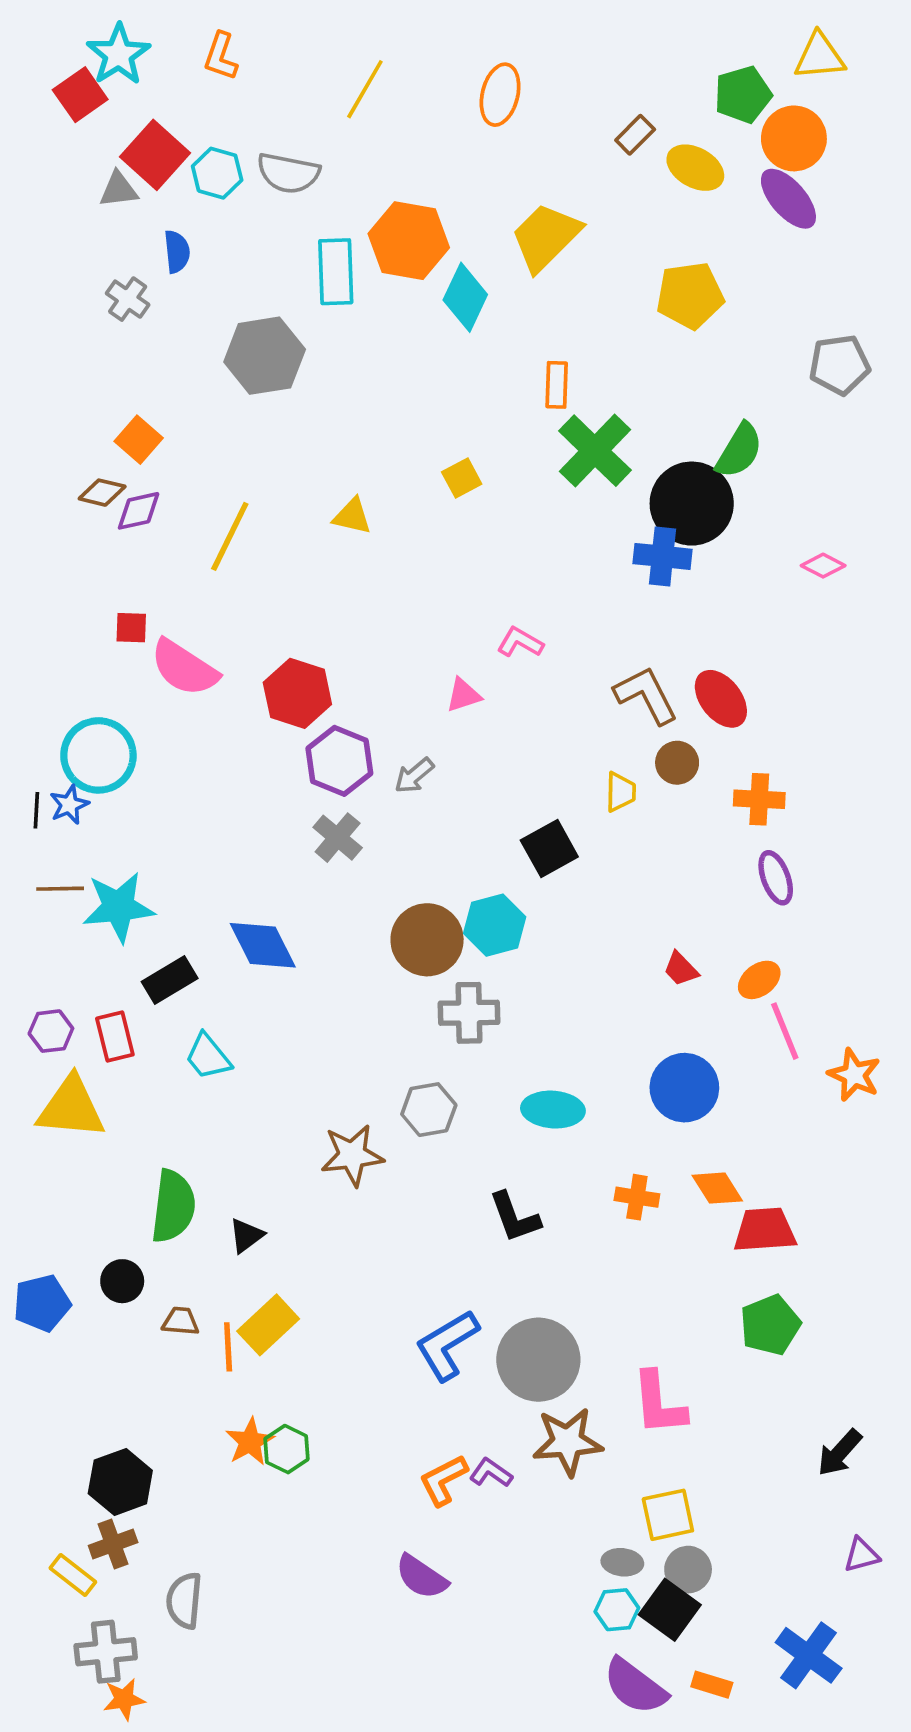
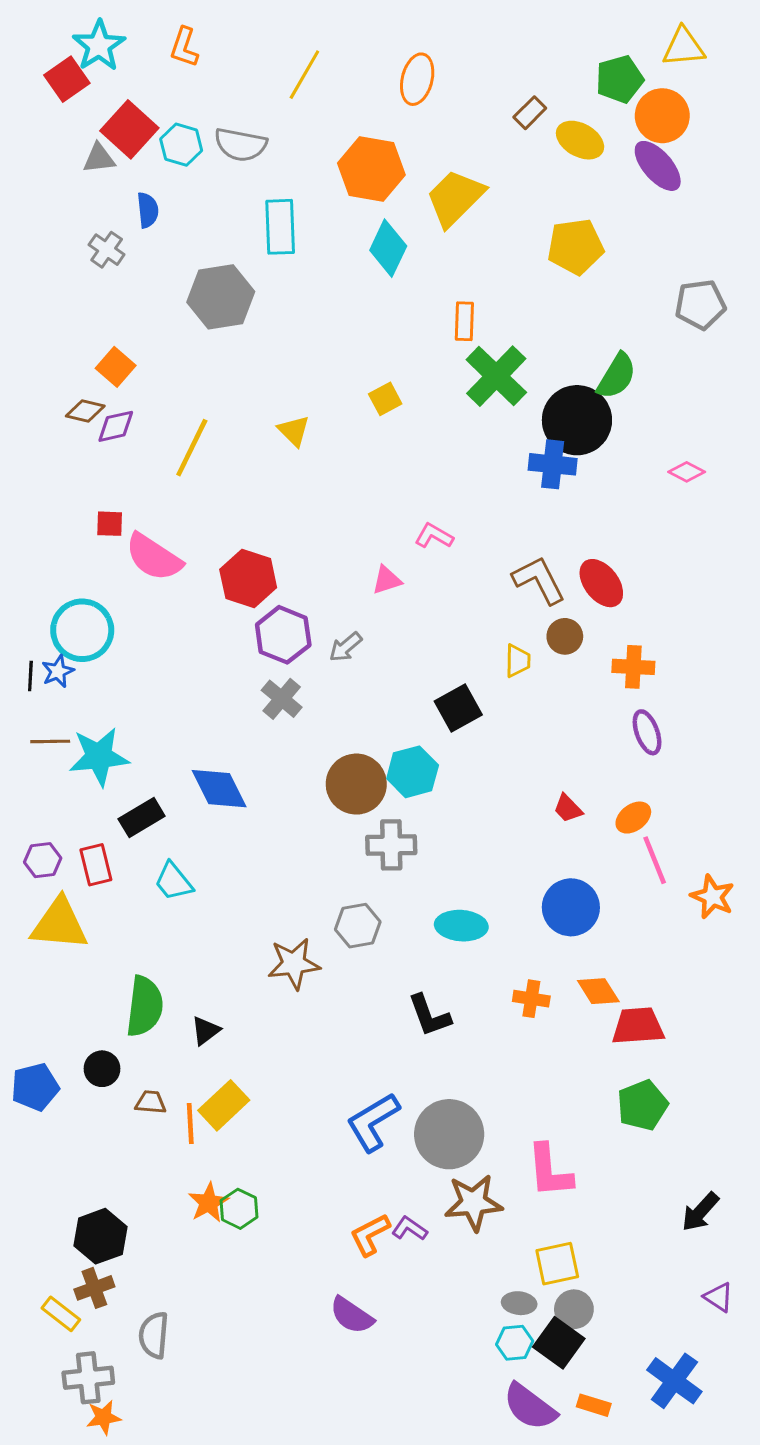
orange hexagon: (409, 241) -> (371, 169), moved
yellow triangle: (352, 516) -> (294, 431), turned 32
purple triangle: (861, 1555) -> (719, 1297), turned 48

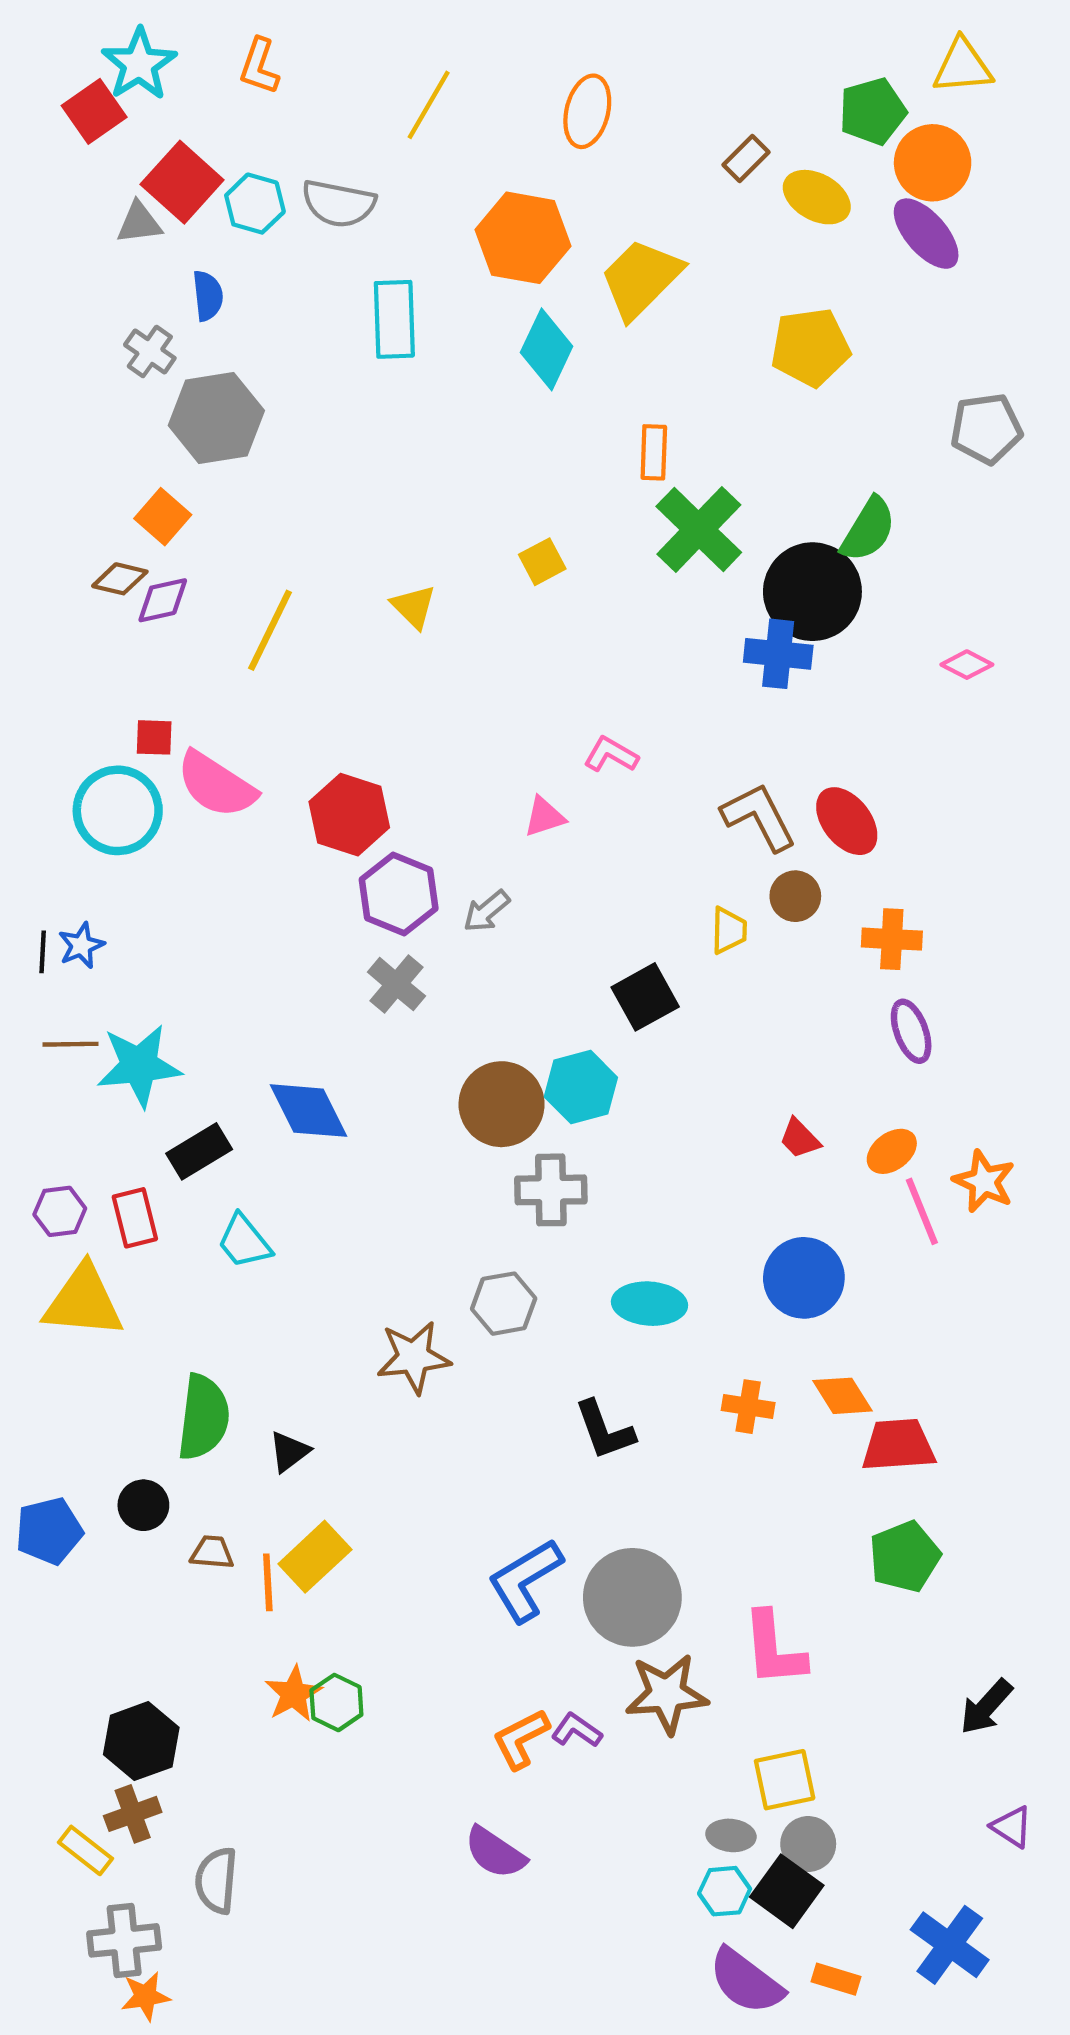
gray hexagon: (221, 297) -> (216, 418), moved
cyan circle: (82, 630) -> (118, 810), moved
orange star: (712, 897) -> (984, 1181), moved

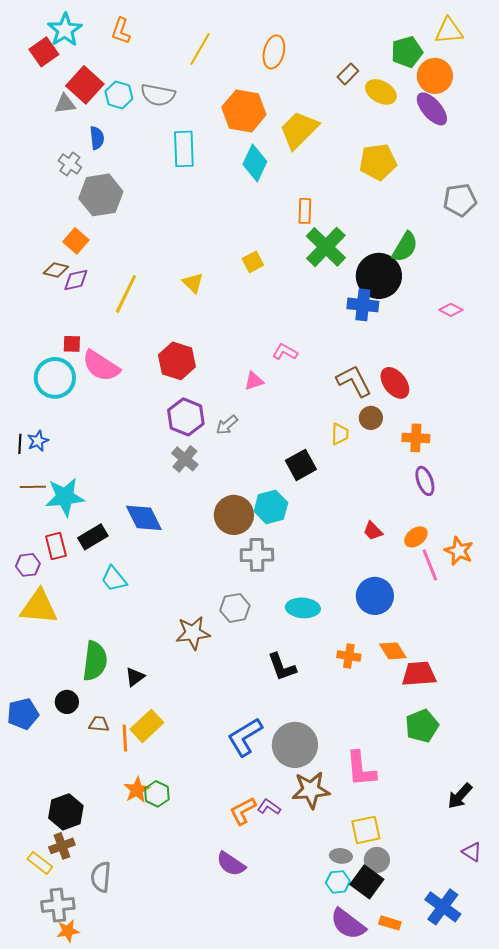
red hexagon: (349, 815) -> (177, 361), moved
red rectangle: (135, 1218) -> (56, 546), moved

